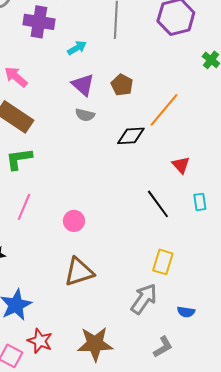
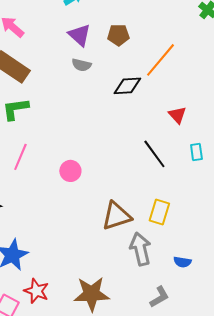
brown pentagon: (122, 85) -> (118, 35), turned -30
brown triangle: (79, 272) -> (116, 216), moved
gray arrow: (144, 299) -> (140, 249), turned -48

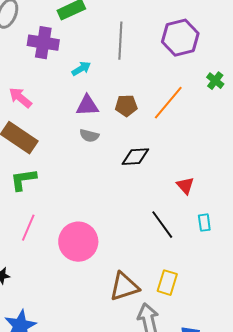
purple triangle: (79, 35) -> (87, 106), turned -45
orange line: (160, 60) -> (168, 103), moved
pink circle: (70, 171) -> (78, 242), size x1.8

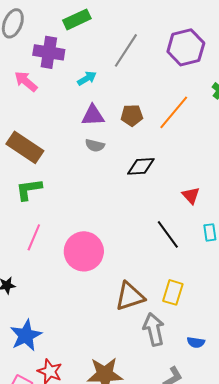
gray line: (120, 41) -> (126, 50), turned 30
pink arrow: (20, 98) -> (26, 81), moved

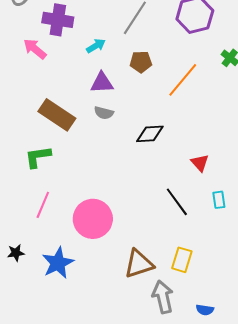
brown pentagon: (132, 115) -> (141, 62), moved
brown rectangle: (25, 147) -> (57, 115), moved
blue star: (26, 335) -> (58, 263), moved

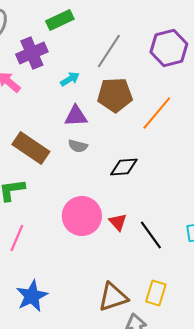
purple cross: (58, 20) -> (32, 53), turned -32
brown pentagon: (141, 62) -> (115, 95), size x1.6
red triangle: (200, 163) -> (118, 222), moved
pink circle: (93, 219) -> (82, 216), moved

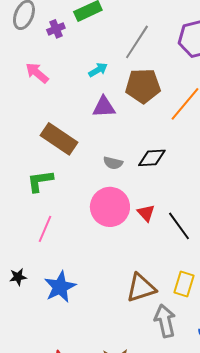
purple cross: (32, 53) -> (56, 29), moved, size x0.6
gray semicircle: (78, 146) -> (113, 163), moved

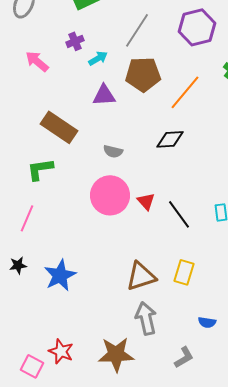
purple cross: (56, 29) -> (75, 41), moved
black diamond: (152, 158) -> (170, 139), moved
pink line: (45, 229) -> (27, 218), moved
gray arrow: (165, 321) -> (146, 318), moved

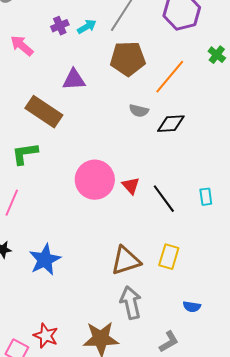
cyan arrow: (98, 58) -> (87, 27), moved
purple triangle: (104, 95) -> (74, 80), moved
black diamond: (170, 139) -> (171, 124), moved
gray semicircle: (113, 151) -> (139, 111), moved

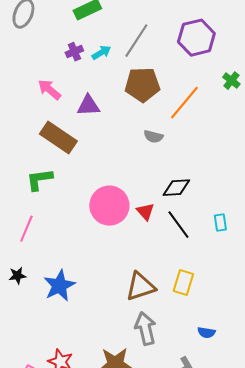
pink arrow: (22, 46) -> (49, 90), moved
black diamond: (171, 124) -> (176, 188), moved

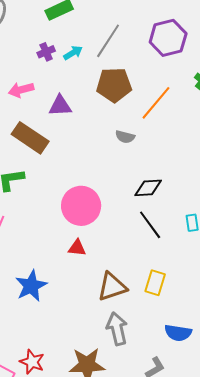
pink arrow: (49, 90) -> (21, 90), turned -55
red triangle: (145, 212) -> (77, 248), moved, turned -42
blue semicircle: (206, 333) -> (178, 333), size x1.5

